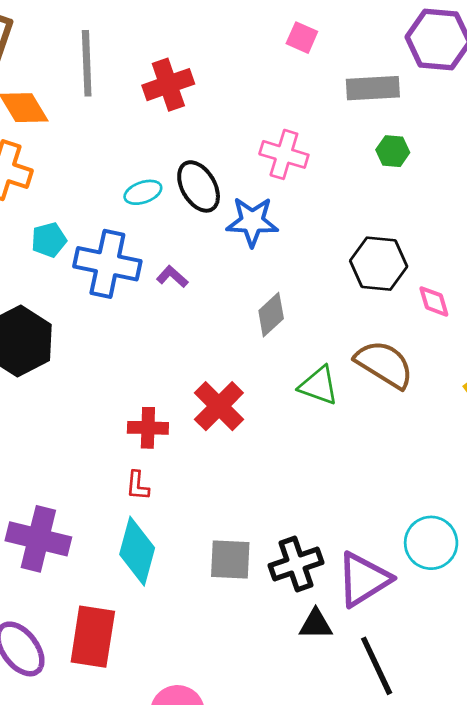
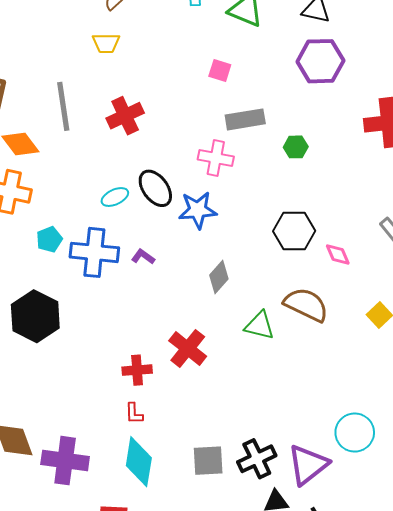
gray rectangle: (373, 88) -> (245, 119), moved

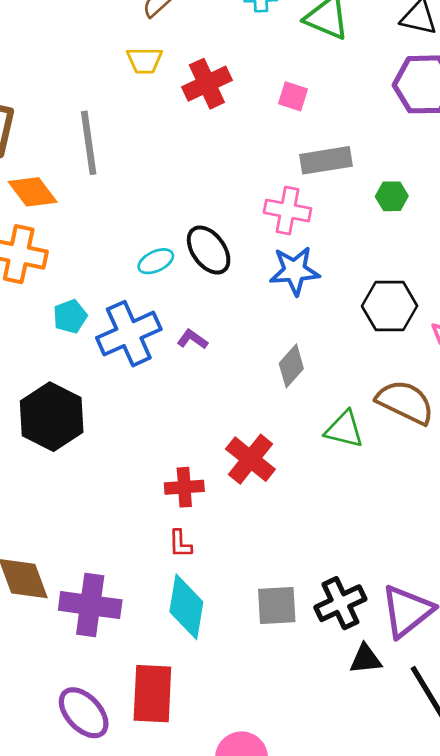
red cross: (125, 116) -> (207, 84), moved
blue star: (198, 210) -> (295, 271), moved
blue cross: (94, 252) -> (129, 334), turned -30

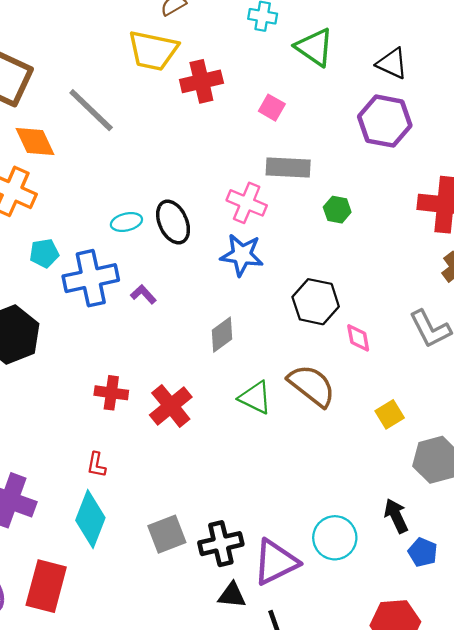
yellow trapezoid: (145, 60) -> (153, 51), size x1.6
gray line: (89, 143) -> (91, 110), turned -50
red cross: (184, 487) -> (111, 393), moved
gray square: (277, 605) -> (167, 534), turned -30

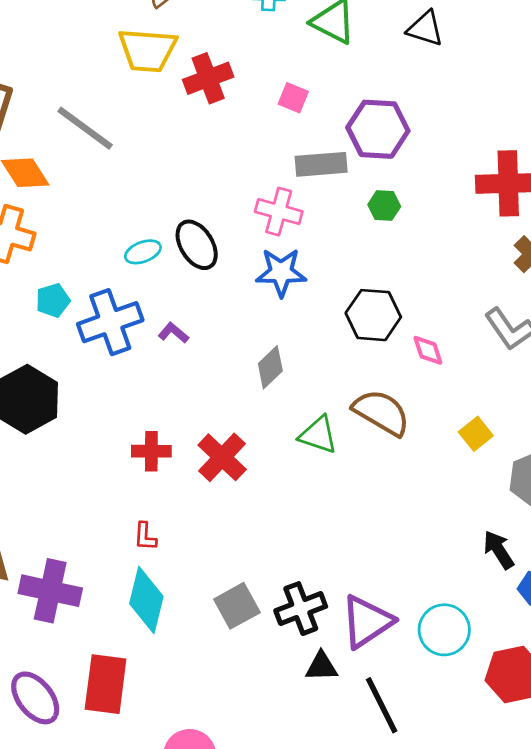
purple hexagon: (385, 121) -> (378, 129), moved
cyan circle: (335, 538) -> (444, 630), moved

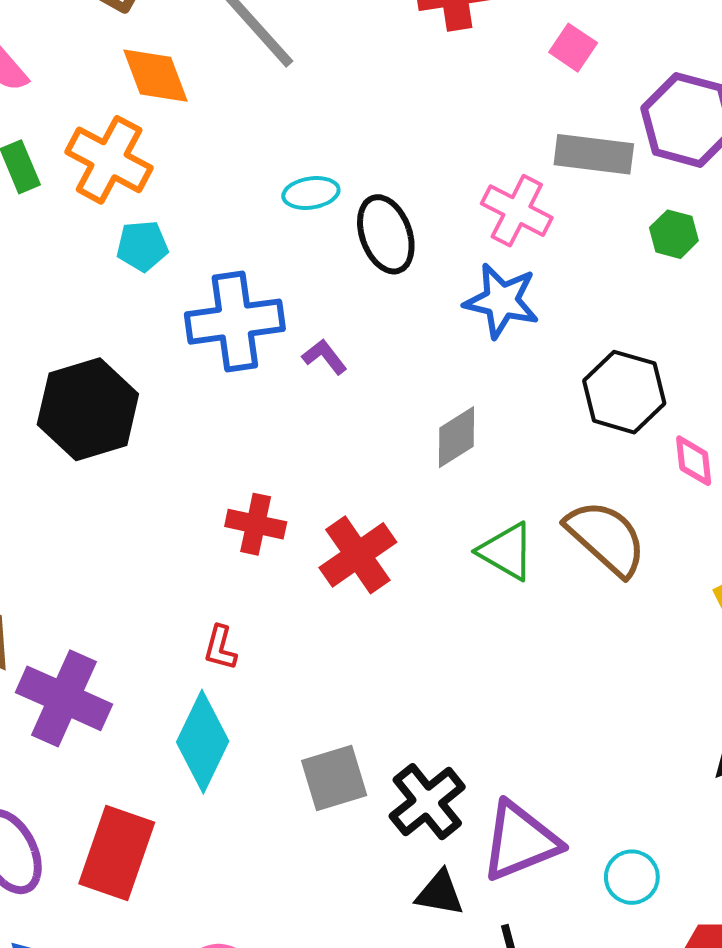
cyan ellipse: (143, 252) -> (311, 193), moved
cyan pentagon: (53, 300) -> (142, 246), moved
black cross: (301, 609) -> (427, 802), turned -30
cyan circle: (444, 630) -> (632, 877), size x0.7

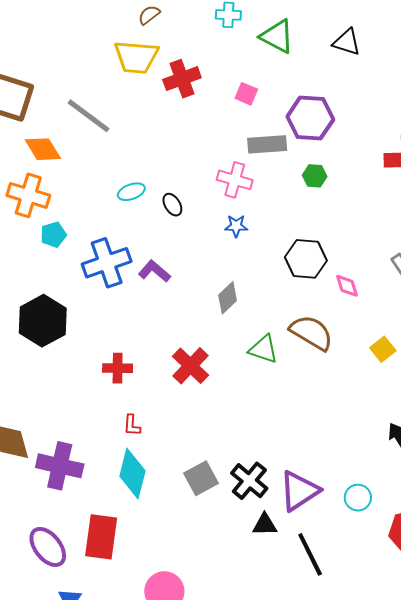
black ellipse: (386, 234) -> (172, 205), size x0.6
blue star: (502, 301) -> (236, 226), size x0.6
purple L-shape: (325, 357) -> (154, 271), size x1.4
red cross: (256, 524) -> (118, 368), moved

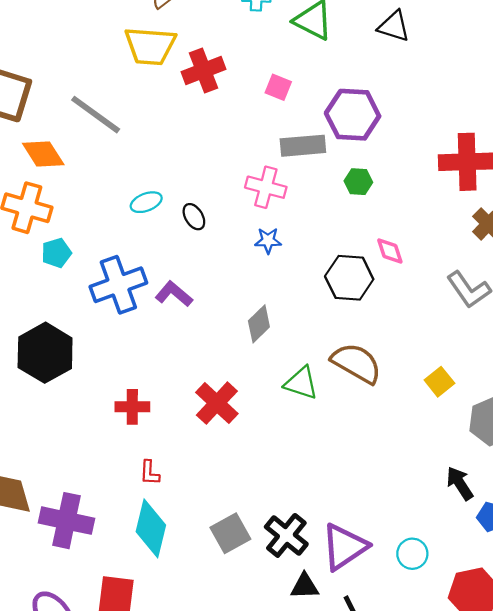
pink diamond: (347, 286) -> (390, 251), moved

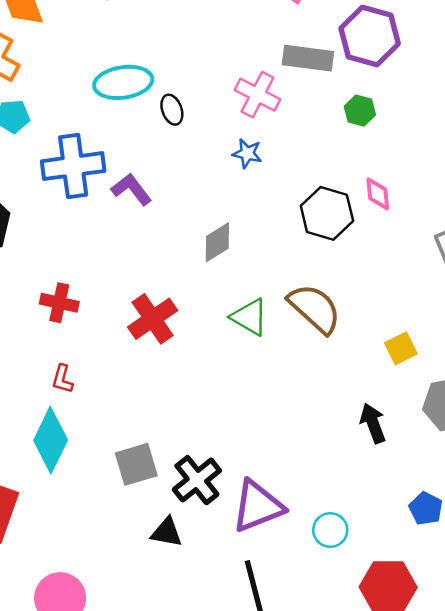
cyan ellipse: (146, 202) -> (123, 82), size x1.6
black arrow: (460, 483) -> (373, 423), moved
black triangle: (305, 586) -> (167, 532), moved

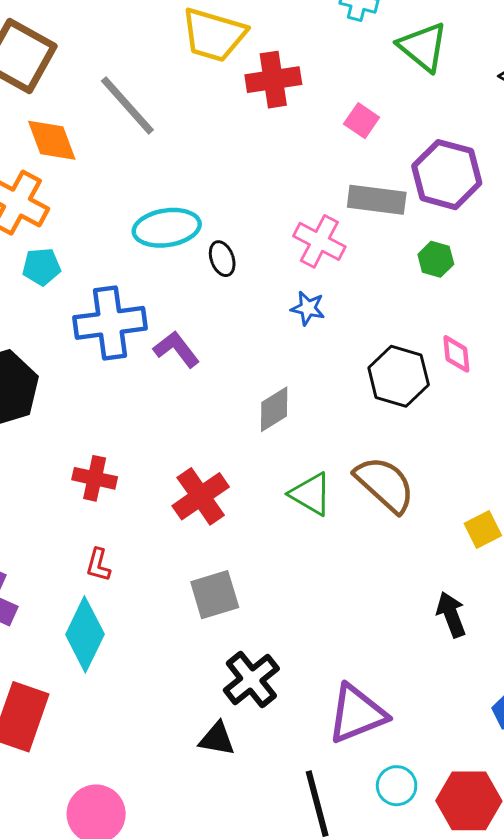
gray square: (136, 464) -> (215, 595), moved
purple triangle: (258, 506) -> (357, 714), moved
cyan circle: (330, 530) -> (397, 786), moved

